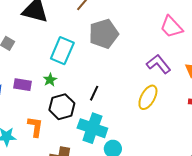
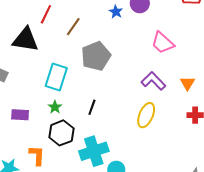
green star: (50, 80) -> (55, 107), moved
black line: (94, 93) -> (92, 107), moved
cyan cross: (92, 128) -> (94, 151), turned -32

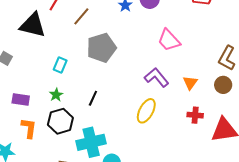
cyan rectangle: (56, 77) -> (60, 65), size x0.6
orange L-shape: (37, 155) -> (29, 128), moved

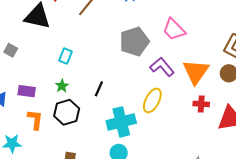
gray pentagon: (101, 48) -> (134, 42), moved
orange triangle: (190, 83) -> (196, 72), size x1.8
cyan cross: (91, 142) -> (121, 122), moved

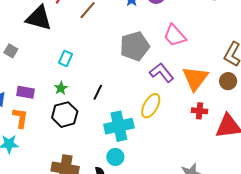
orange L-shape: (35, 120) -> (20, 118), moved

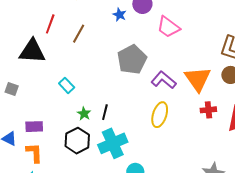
pink trapezoid: (175, 35) -> (168, 27), moved
cyan rectangle: (65, 58) -> (67, 85), turned -56
green star: (61, 88) -> (84, 114), moved
cyan cross: (119, 126) -> (113, 143), moved

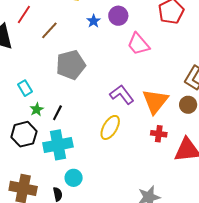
gray pentagon: (132, 60) -> (71, 65), moved
cyan rectangle: (67, 85) -> (25, 88), moved

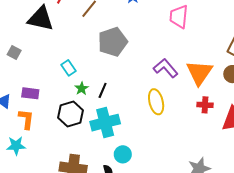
pink trapezoid: (138, 44) -> (179, 17), turned 50
yellow ellipse: (110, 127) -> (156, 102), turned -40

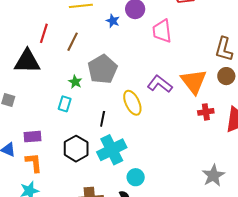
cyan rectangle: (68, 68) -> (65, 104), turned 63
green star: (82, 88) -> (75, 82), moved
yellow ellipse: (156, 102) -> (132, 103), moved

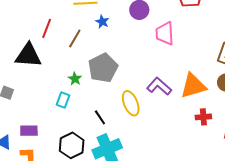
blue star: (113, 21) -> (102, 22), moved
orange triangle: (194, 81) -> (193, 86), turned 48
black line: (103, 119) -> (100, 117), turned -49

